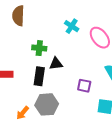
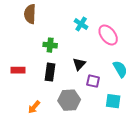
black triangle: (56, 64) -> (79, 64), moved, turned -40
gray hexagon: (47, 104) -> (69, 100), moved

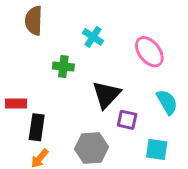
cyan cross: (81, 24) -> (93, 37), moved
black triangle: (79, 64) -> (106, 95), size x1.5
black rectangle: (50, 72) -> (37, 127), moved

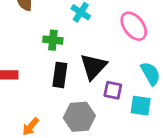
black rectangle: (37, 127) -> (60, 75), moved
cyan square: (157, 149) -> (141, 106), moved

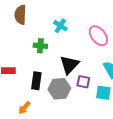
black rectangle: (60, 75) -> (36, 81), moved
gray hexagon: (79, 117) -> (59, 89), moved

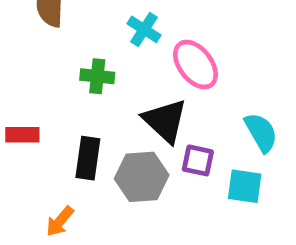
pink ellipse: (98, 36) -> (195, 65), moved
black triangle: (69, 65) -> (165, 121), turned -30

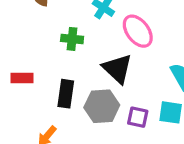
purple square: (198, 160) -> (138, 117), moved

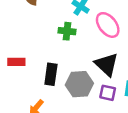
green cross: (72, 39) -> (67, 31), moved
black triangle: (117, 69) -> (106, 64), moved

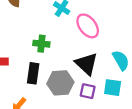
green cross: (67, 31) -> (41, 44), moved

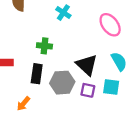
pink ellipse: (88, 26) -> (110, 25), moved

